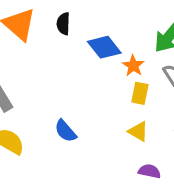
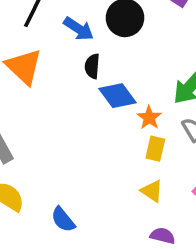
black semicircle: (63, 24) -> (92, 66), moved
blue semicircle: (65, 131) -> (63, 220), moved

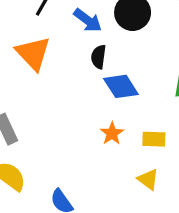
orange star: (149, 118) -> (112, 133), moved
yellow rectangle: (155, 149) -> (154, 139), turned 75

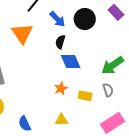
yellow triangle: (148, 179) -> (61, 120), moved, turned -48

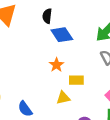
yellow rectangle: (85, 96) -> (76, 80), moved

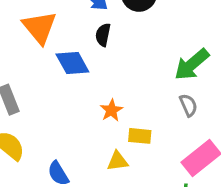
blue diamond: (62, 35) -> (72, 63), moved

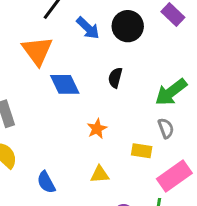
black semicircle: (103, 35) -> (115, 78), moved
yellow rectangle: (140, 136) -> (142, 151), moved

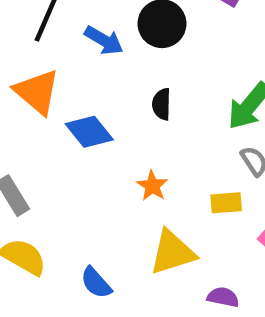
yellow triangle: (100, 174) -> (172, 252), size x1.6

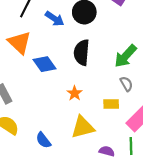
black semicircle: (162, 104) -> (82, 53), size x1.6

